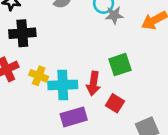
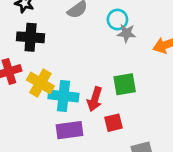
yellow cross: (39, 76) -> (40, 83), size x1.4
red square: (115, 103) -> (113, 123), turned 36

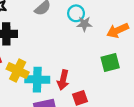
green square: (125, 84) -> (110, 63), moved

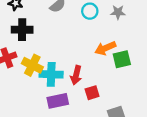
gray star: (84, 24) -> (118, 12), moved
orange arrow: (118, 30) -> (105, 48), moved

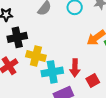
yellow cross: (32, 65) -> (36, 56), moved

